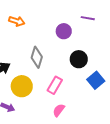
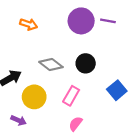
purple circle: (64, 31) -> (81, 21), moved, size x1.5
gray diamond: (37, 57) -> (51, 64), turned -70
black circle: (79, 59) -> (86, 63), moved

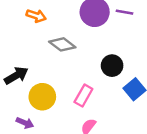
black circle: (86, 63) -> (112, 66), moved
gray diamond: (51, 64) -> (62, 44), moved

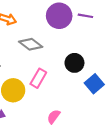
pink rectangle: (83, 95) -> (38, 78), moved

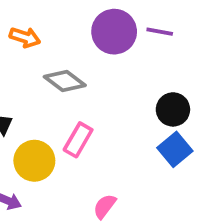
black circle: (74, 63) -> (173, 109), moved

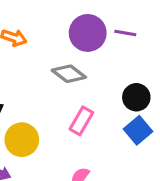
gray diamond: (65, 81) -> (69, 74), moved
pink rectangle: (78, 140) -> (81, 121), moved

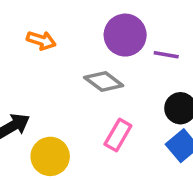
purple line: (125, 33) -> (166, 55), moved

